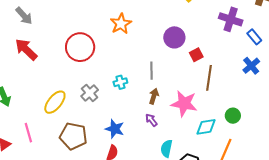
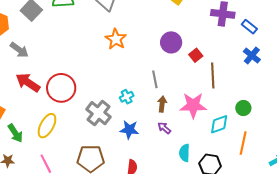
red circle: (80, 47) -> (61, 88), moved
gray cross: (90, 93) -> (98, 113), size x1.4
yellow ellipse: (55, 102) -> (47, 126), moved
blue star: (115, 129) -> (129, 130), moved

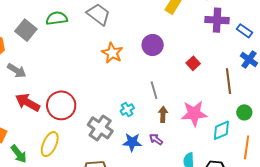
purple circle: (171, 42) -> (153, 45), moved
brown line: (213, 75) -> (228, 81), moved
purple arrow: (164, 128) -> (156, 139), moved

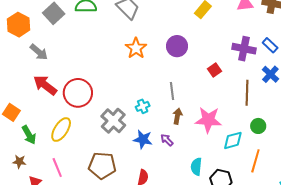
purple cross: (217, 20) -> (244, 49), moved

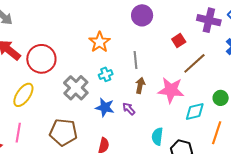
orange star: (136, 48) -> (99, 42), moved
brown line: (247, 93) -> (194, 63), moved, turned 45
pink line: (57, 167) -> (18, 133), turned 30

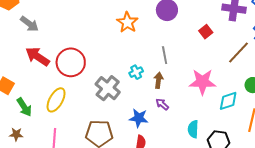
orange star: (99, 42) -> (127, 22), moved
brown line: (194, 63) -> (238, 53), moved
brown arrow: (140, 85) -> (158, 80), moved
blue star: (105, 107) -> (139, 118), moved

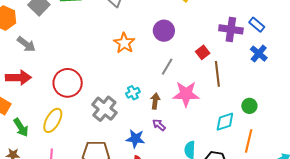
brown line: (238, 53) -> (217, 74), moved, turned -50
gray line: (165, 55) -> (167, 67), moved, turned 42
red arrow: (38, 57) -> (18, 78), moved, turned 145
pink star: (202, 82) -> (186, 94), moved

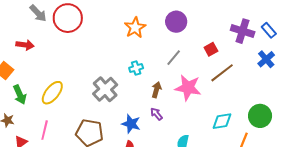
brown line: (217, 74) -> (222, 73), turned 50
red arrow: (18, 78) -> (25, 45), size x0.7
red circle: (68, 83) -> (68, 18), moved
cyan cross: (133, 93) -> (136, 68), moved
green circle: (249, 106) -> (260, 116), moved, size x1.5

